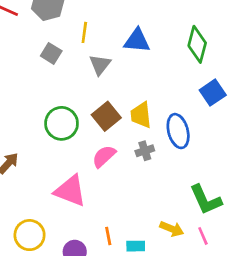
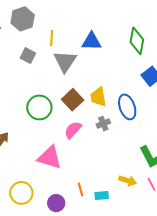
gray triangle: (100, 65) -> (65, 61), size x1.4

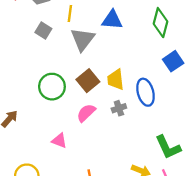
pink triangle: (50, 158) -> (59, 141), size x0.6

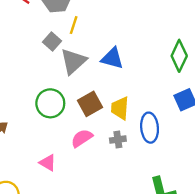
yellow line: (70, 13) -> (74, 25), moved
blue triangle: (112, 20) -> (112, 58), moved
gray triangle: (83, 39) -> (73, 61), moved

